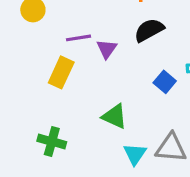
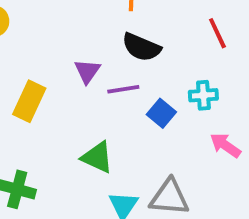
black semicircle: (149, 30) -> (141, 47), turned -128
purple line: (78, 38) -> (123, 89), moved

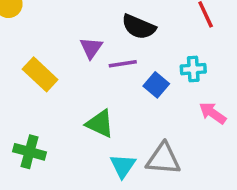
yellow rectangle: (29, 101) -> (40, 74), turned -72

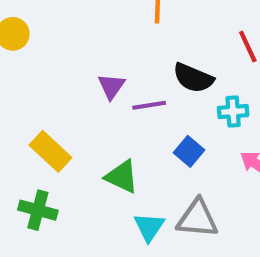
black semicircle: (139, 27) -> (193, 78), moved
yellow rectangle: (40, 74) -> (50, 151), moved
blue square: (156, 85) -> (189, 151), moved

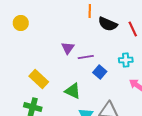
black semicircle: (193, 78) -> (108, 24), moved
blue square: (189, 151) -> (100, 72), moved

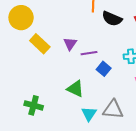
yellow circle: (21, 23) -> (21, 18), size x1.5
yellow rectangle: (39, 79) -> (40, 44), moved

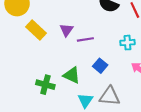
blue square: (104, 69) -> (100, 66), moved
green cross: (34, 105) -> (45, 85), moved

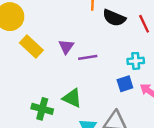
blue square: (100, 66) -> (125, 84), moved, turned 32

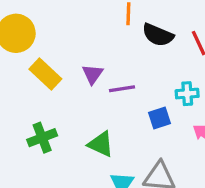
blue square: (125, 84) -> (159, 118), moved
green cross: (42, 109) -> (42, 138), moved, turned -36

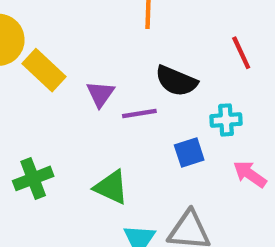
black semicircle: (158, 35) -> (176, 81), moved
yellow rectangle: (45, 74) -> (44, 70), moved

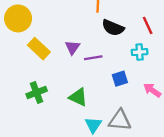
yellow rectangle: (44, 70) -> (39, 49), moved
black semicircle: (176, 81) -> (113, 28), moved
cyan cross: (226, 120) -> (140, 52), moved

